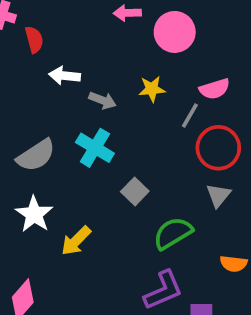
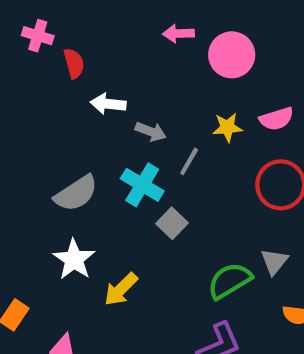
yellow star: (152, 89) -> (227, 127), moved
gray line: (190, 115) -> (189, 161), moved
gray square: (135, 191) -> (172, 223), moved
gray triangle: (218, 195) -> (274, 262), moved

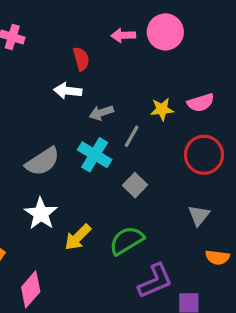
pink circle: (232, 55) -> (165, 32), moved
red semicircle: (74, 63) -> (81, 59), moved
gray arrow: (151, 132) -> (101, 113), turned 140
gray square: (172, 223) -> (135, 185), moved
green semicircle: (230, 281) -> (127, 241), moved

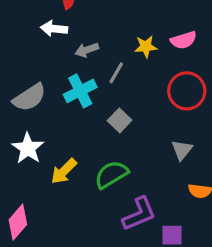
cyan cross: (95, 155) -> (80, 91), turned 32

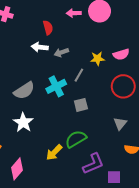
gray arrow: (87, 50) -> (61, 52), moved
gray square: (120, 120) -> (81, 105), turned 32
yellow arrow: (64, 171) -> (54, 152), moved

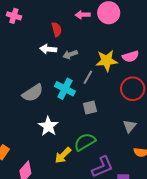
yellow star: (97, 59) -> (107, 61), size x1.5
cyan cross: (56, 86) -> (65, 89), turned -36
white star: (23, 122) -> (48, 126), moved

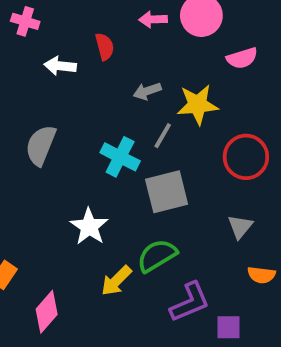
white arrow: (48, 49) -> (60, 66), moved
gray arrow: (70, 54) -> (147, 91), moved
pink semicircle: (131, 56) -> (242, 58), moved
gray semicircle: (33, 93) -> (41, 145), moved, turned 145
gray square: (90, 107) -> (167, 192), size x1.6

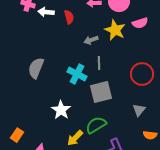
white arrow: (60, 66) -> (46, 12), moved
yellow star: (198, 105) -> (115, 30), moved, turned 30
gray line: (163, 136) -> (99, 63), turned -32

